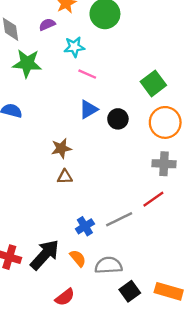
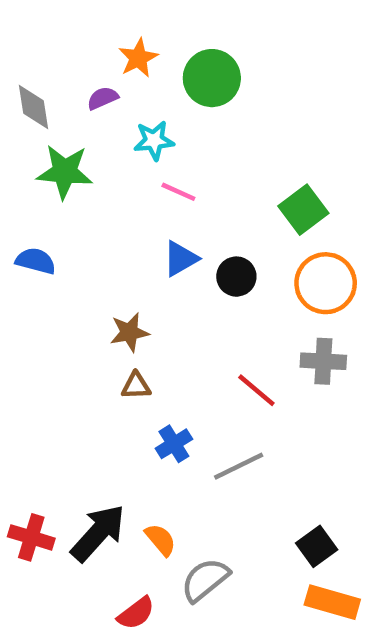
red line: (153, 199) -> (256, 390), moved, turned 75
blue cross: (85, 226) -> (174, 444), moved
gray semicircle: (108, 265) -> (205, 580), moved, turned -36
black square: (130, 291) -> (317, 546), moved

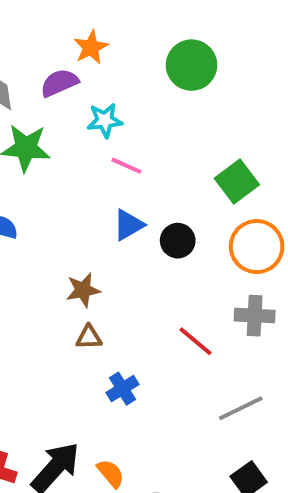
green circle: (212, 78) -> (192, 65), moved
purple semicircle: (103, 98) -> (59, 83), size x1.4
gray line: (239, 466) -> (241, 408), moved

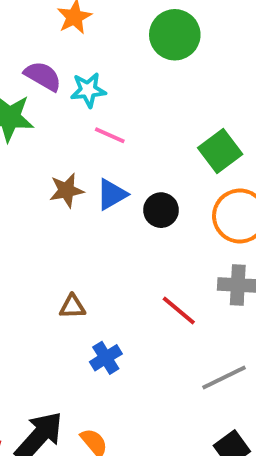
purple semicircle: (59, 83) -> (43, 76), moved, turned 54
brown star: (83, 290) -> (66, 190), moved

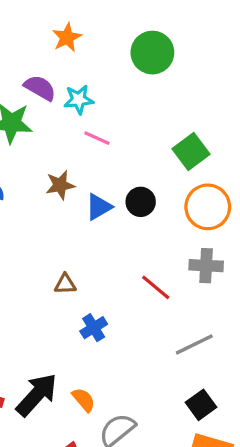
blue triangle: (112, 194) -> (99, 207), moved

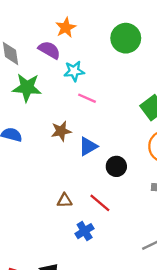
purple semicircle: (40, 88) -> (49, 50), moved
black circle: (141, 202) -> (116, 166), moved
red line: (156, 287) -> (100, 203), moved

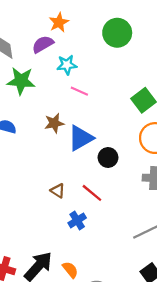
purple semicircle: (49, 50) -> (43, 44), turned -60
blue triangle: (88, 146) -> (81, 138), size x1.4
brown triangle: (65, 201) -> (58, 191), turned 35

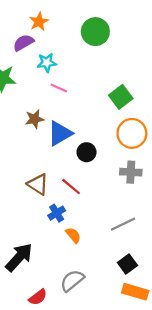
brown triangle: (58, 191) -> (38, 184), size x1.5
orange semicircle: (70, 270) -> (73, 235), moved

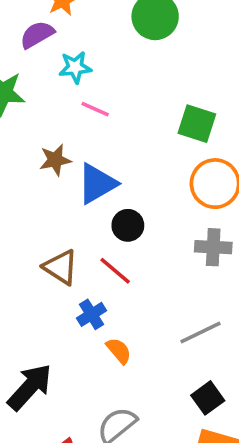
green square: (121, 97) -> (197, 124), turned -35
black circle: (87, 152) -> (128, 225), moved

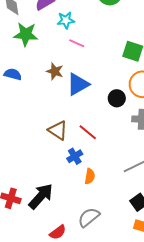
brown star: (55, 160) -> (55, 71), turned 30
black circle: (128, 225) -> (117, 98), moved
orange semicircle: (119, 351) -> (90, 176), turned 49

